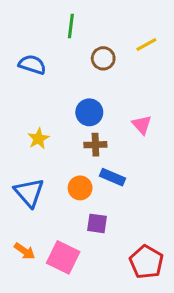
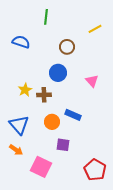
brown circle: (103, 58) -> (67, 47), moved
brown cross: (95, 145) -> (44, 95), moved
orange arrow: (25, 251) -> (16, 150), moved

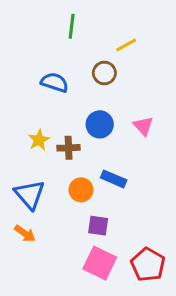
yellow line: (95, 29) -> (126, 45), moved
blue semicircle: (21, 42) -> (55, 82), moved
blue circle: (58, 73) -> (100, 124), moved
pink square: (41, 167) -> (100, 263), moved

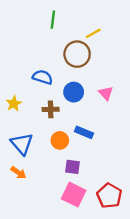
brown circle: (104, 73) -> (77, 54), size x1.5
blue semicircle: (55, 82) -> (43, 77), moved
yellow star: (39, 140) -> (14, 104), moved

